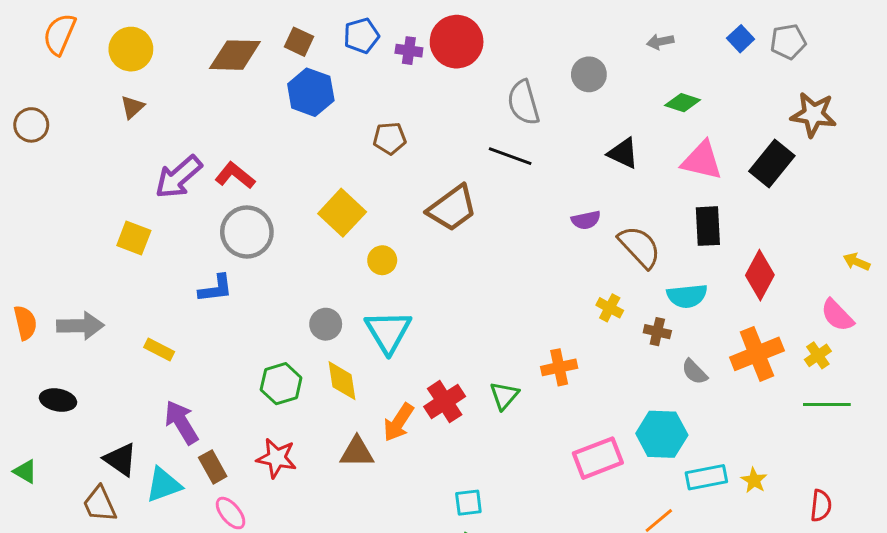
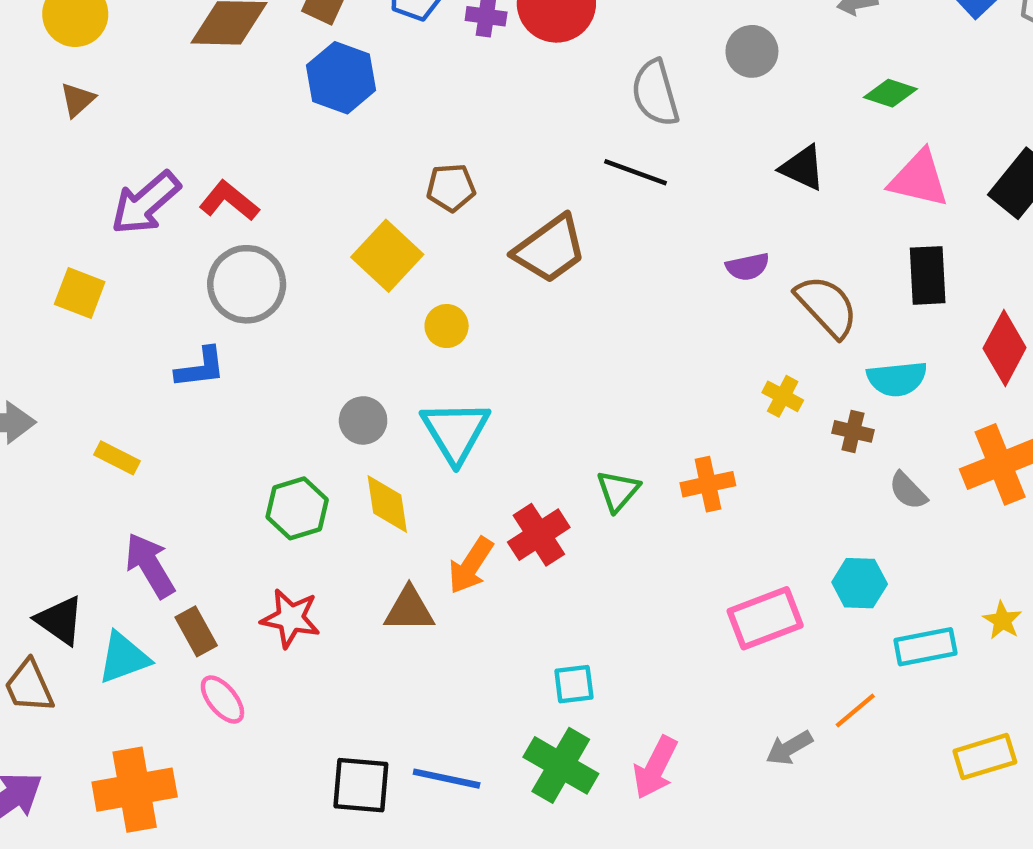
brown pentagon: (390, 138) -> (451, 188), moved
green triangle: (504, 396) -> (618, 491), moved
cyan hexagon: (662, 434) -> (860, 583), size x0.7
yellow star: (754, 480) -> (1002, 620), moved

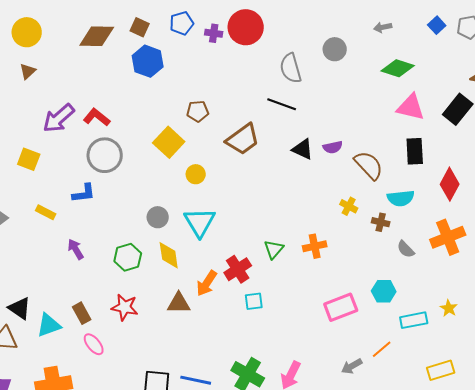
green diamond: (890, 93) -> (398, 68), size x1.4
black triangle: (802, 168) -> (303, 149), moved
yellow rectangle: (117, 458) -> (46, 212), moved
purple arrow: (150, 565) -> (76, 249), moved, size x0.7
cyan square: (574, 684) -> (254, 301), moved

